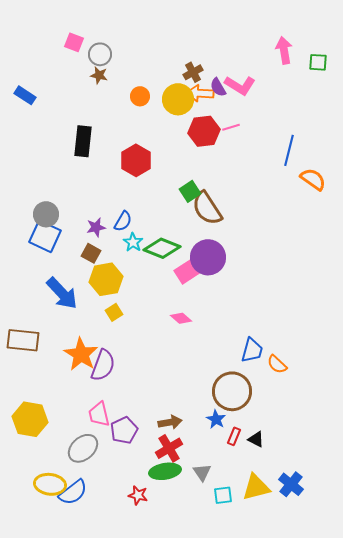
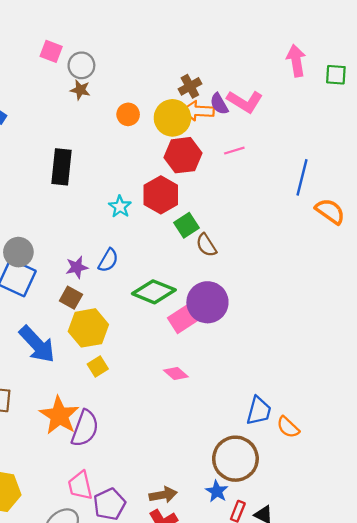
red hexagon: (204, 131) -> (183, 155), moved
red hexagon: (136, 160) -> (161, 195), moved
brown semicircle: (207, 208) -> (206, 245), size x0.6
cyan star: (133, 242) -> (120, 207), moved

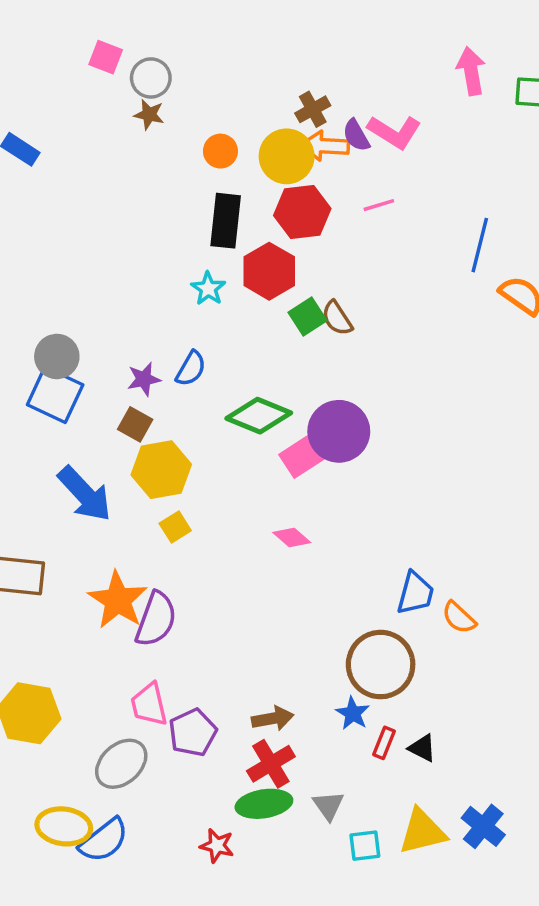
black rectangle: (62, 167) -> (226, 221), moved
brown semicircle: (206, 245) -> (337, 318), moved

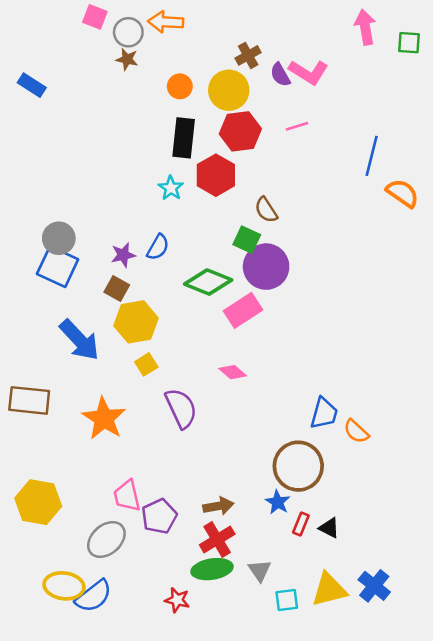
orange arrow: (325, 146) -> (166, 22), moved
green square: (307, 316) -> (247, 240), moved, turned -32
purple circle: (339, 431) -> (266, 267), moved
purple semicircle: (156, 619) -> (181, 408), moved, turned -45

